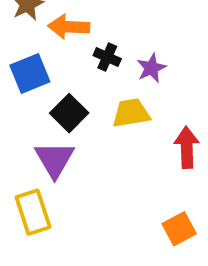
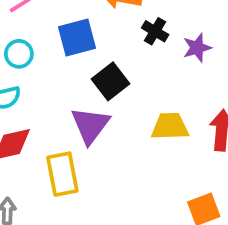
yellow trapezoid: (131, 113) -> (170, 126), moved

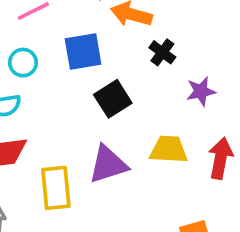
purple star: (197, 48) -> (201, 91), moved
purple triangle: (90, 125) -> (108, 164), moved, turned 30

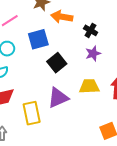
black cross: (162, 52) -> (91, 30), moved
purple star: (201, 91) -> (93, 53), moved

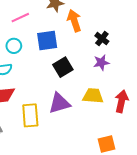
orange arrow: (62, 17) -> (74, 21), turned 55

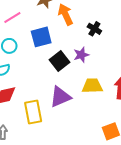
purple star: (101, 63) -> (81, 55), moved

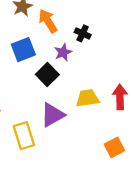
purple star: (81, 55) -> (63, 52), moved

